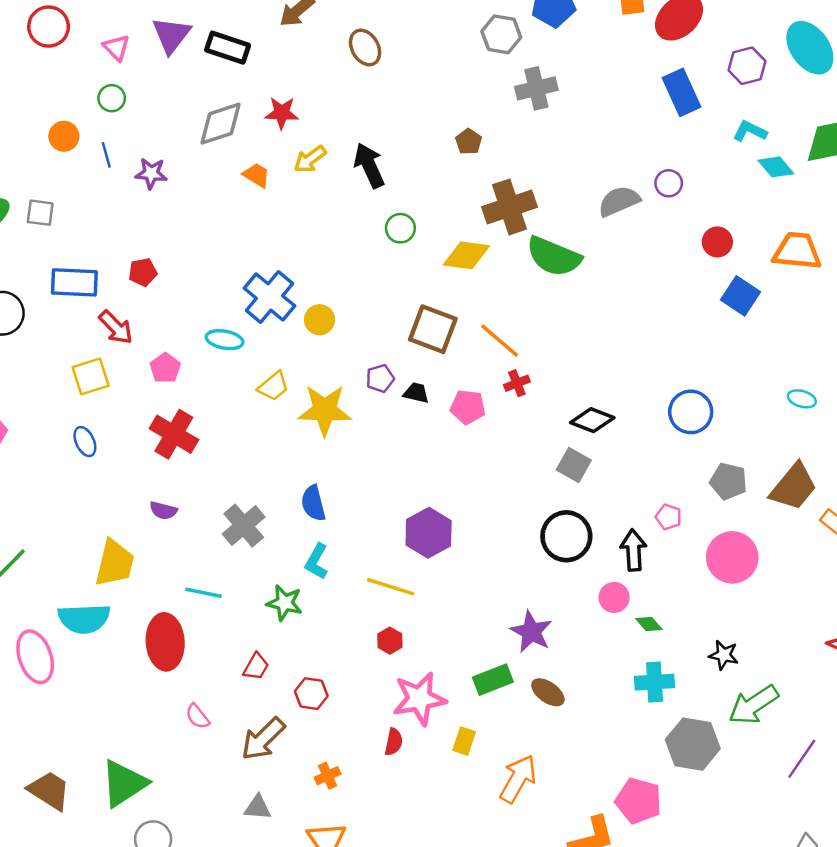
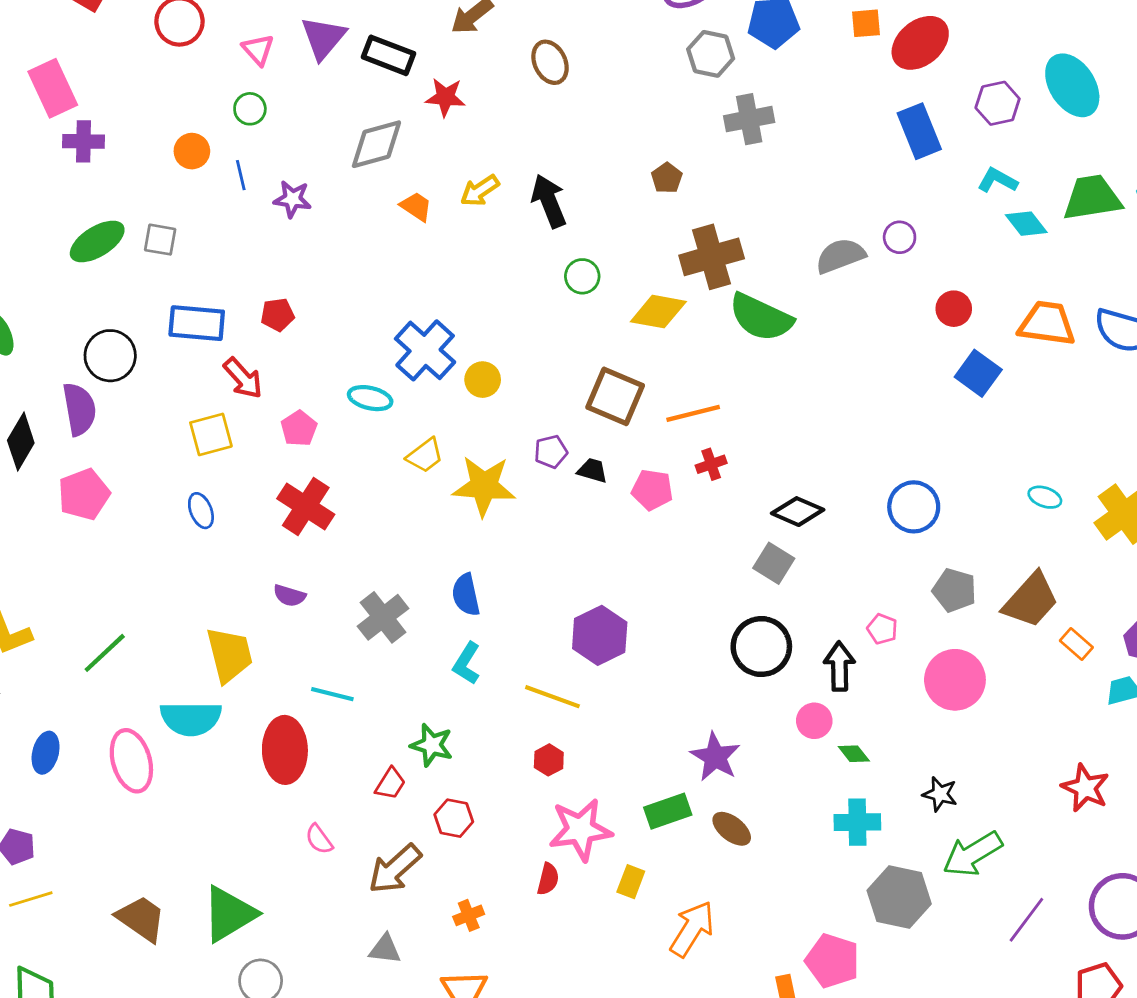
red star: (282, 113) -> (445, 97), moved
orange line: (500, 341) -> (693, 413), turned -57
yellow trapezoid: (115, 563) -> (229, 655), turned -30
green star: (285, 603) -> (432, 745), moved

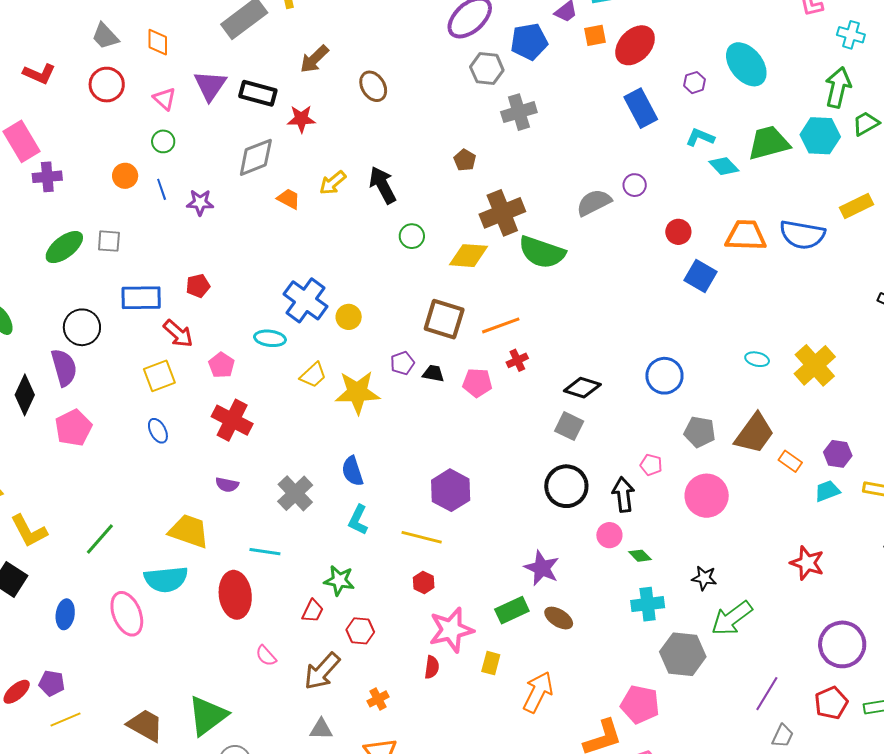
purple hexagon: (998, 103) -> (694, 83), size x0.7
yellow trapezoid: (229, 655) -> (189, 531), turned -51
purple line: (1026, 920) -> (767, 694), moved

